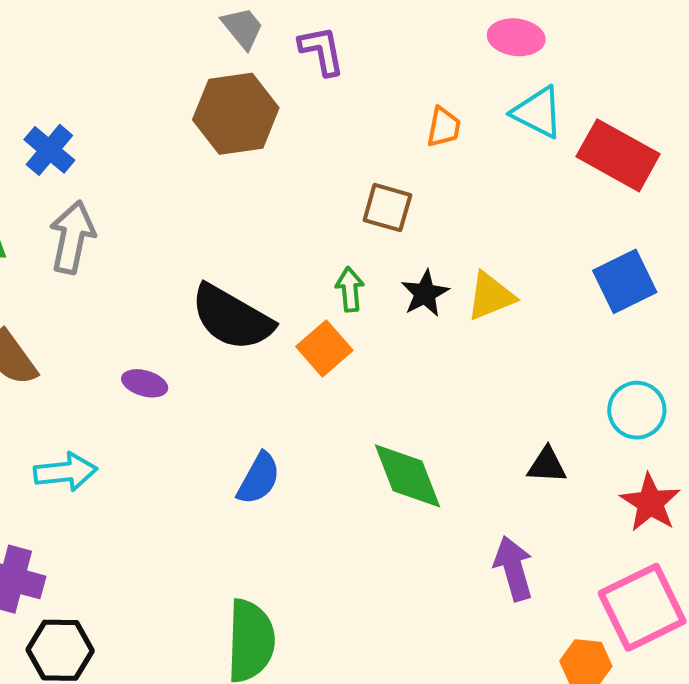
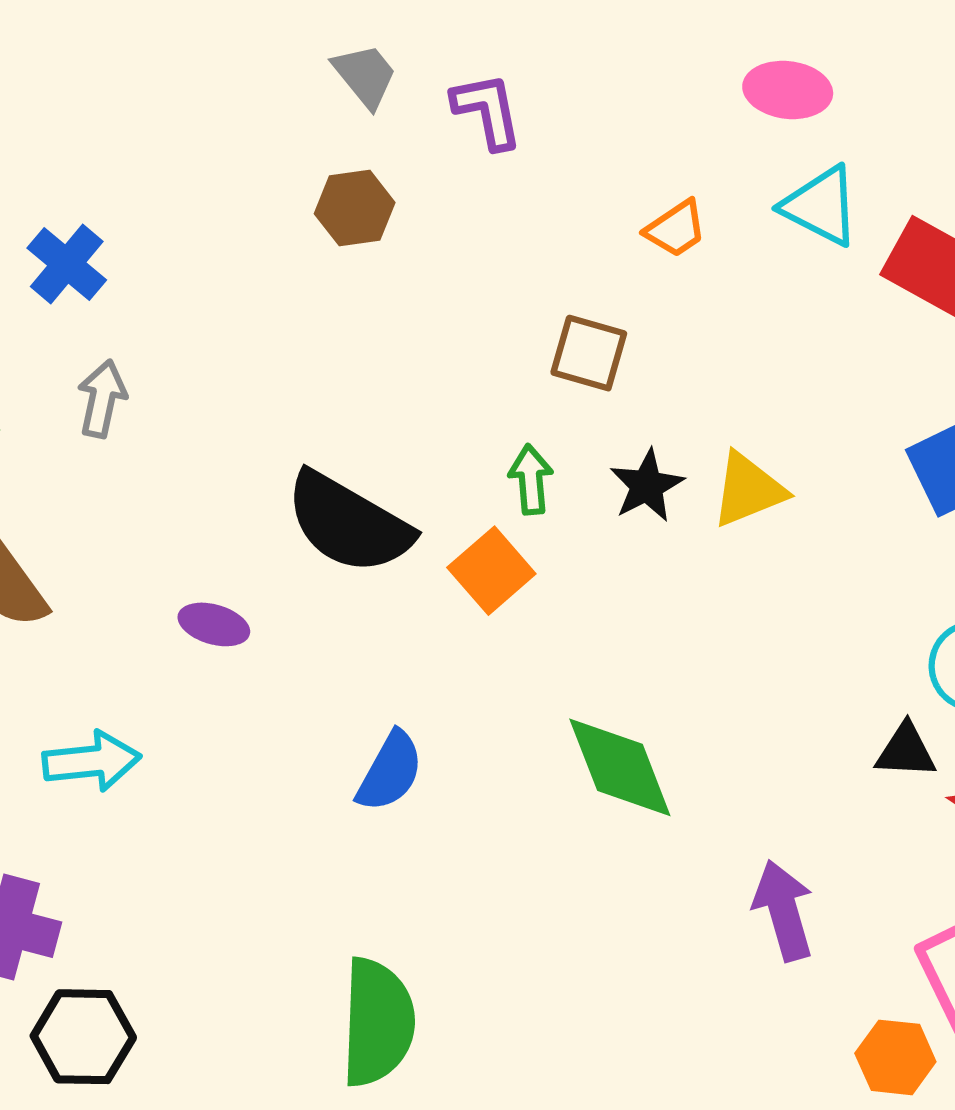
brown hexagon: (236, 114) -> (355, 208), size x0.6
orange trapezoid: (444, 127) -> (676, 229), turned 45
gray arrow: (72, 237) -> (102, 399), size x0.7
black triangle: (547, 465) -> (906, 751), moved

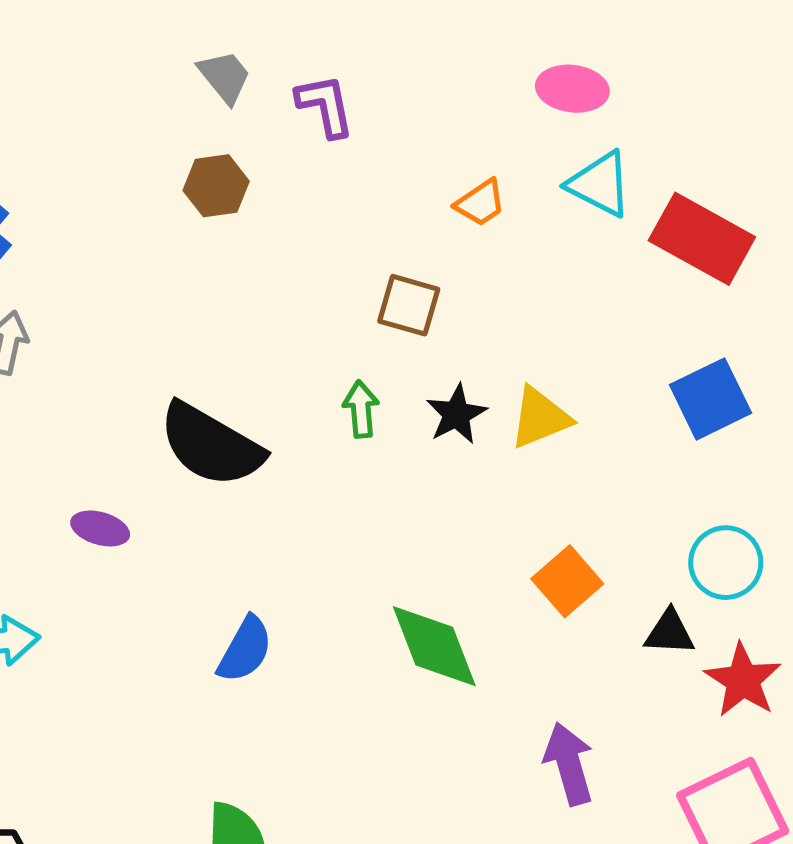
orange square: (491, 571) -> (567, 581), moved

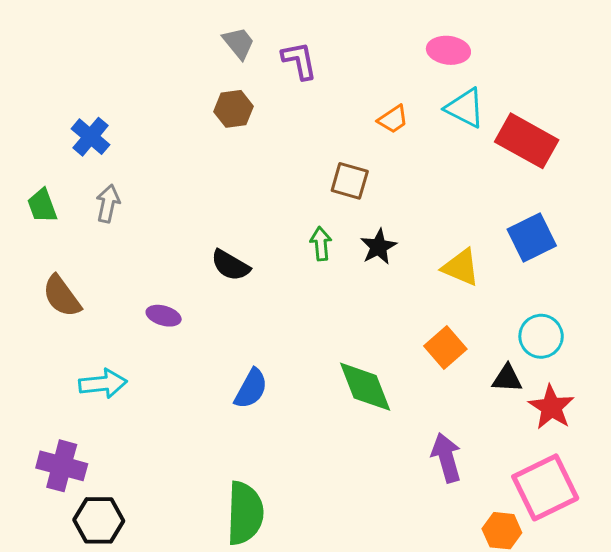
yellow triangle: (540, 418) -> (461, 267), moved, turned 45
black semicircle: (211, 445) -> (230, 265), size x0.6

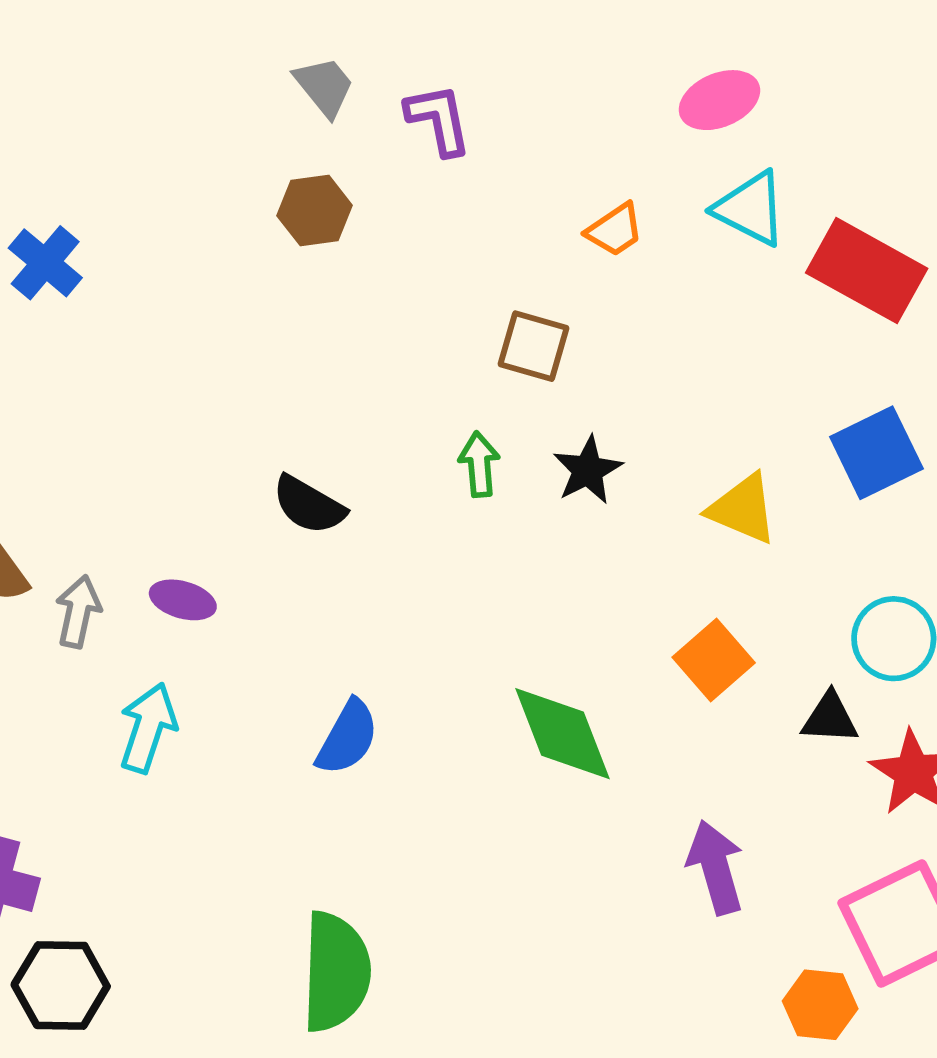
pink ellipse: (448, 50) -> (719, 100), turned -30
gray arrow: (108, 204) -> (78, 612), moved
cyan arrow: (103, 384) -> (148, 728), moved, turned -66

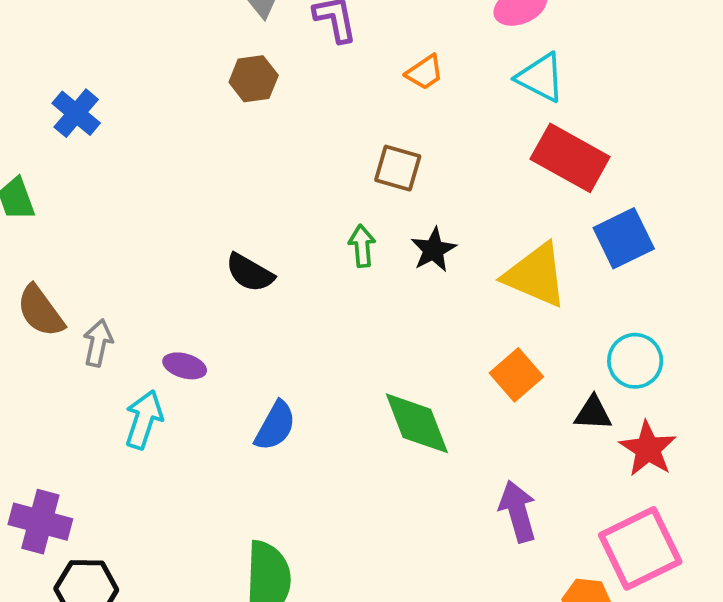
orange trapezoid: (615, 230) -> (425, 72), moved
red rectangle: (867, 271) -> (570, 158), moved
yellow triangle: (743, 509) -> (536, 275), size x1.4
purple ellipse: (183, 600) -> (185, 366), moved

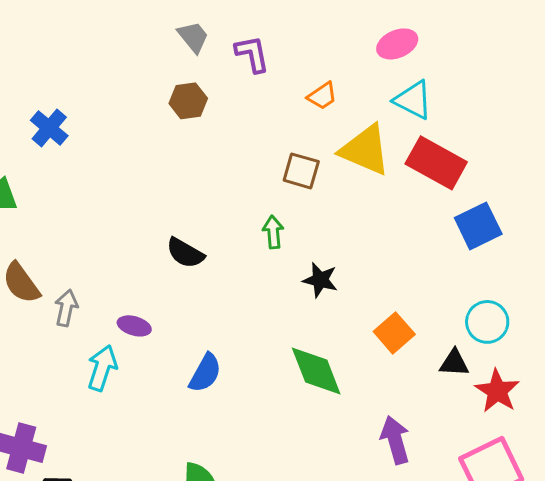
black star: (433, 250) -> (320, 280), moved, turned -30
yellow triangle: (536, 275) -> (365, 150), moved

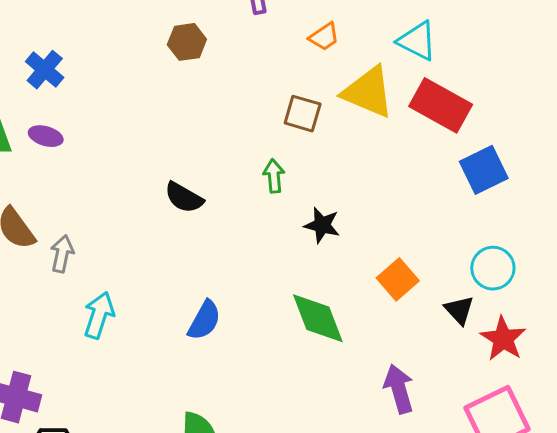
purple ellipse: (134, 326) -> (46, 136), moved
black triangle: (454, 363) -> (459, 310), turned 44

